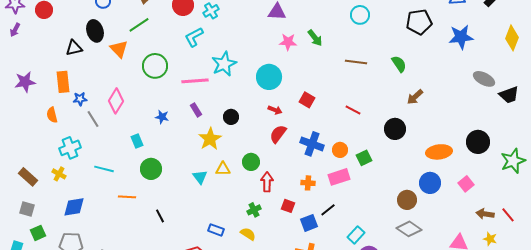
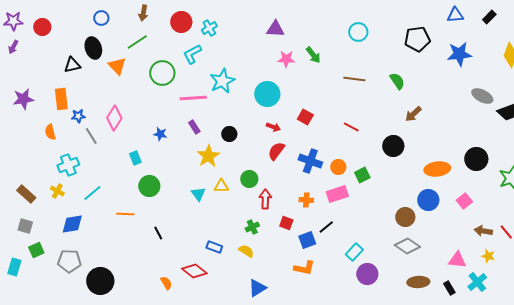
green circle: (155, 66) -> (162, 73), moved
cyan line: (104, 169) -> (92, 193), moved, turned -54

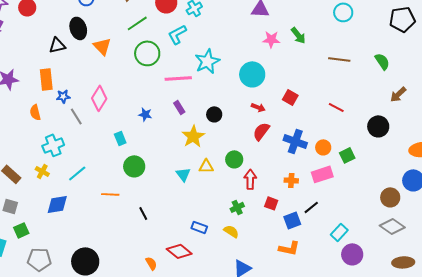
green line: (137, 42) -> (137, 23), moved
gray pentagon: (69, 261) -> (39, 259), moved

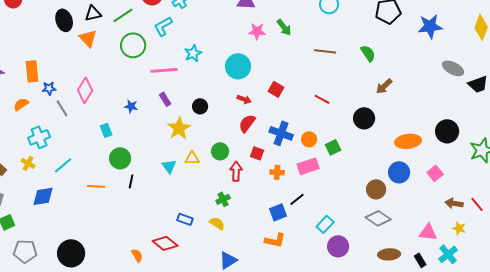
black triangle: (57, 45) -> (93, 13), moved
cyan star: (207, 61) -> (193, 53), size x0.7
orange semicircle: (35, 112) -> (21, 104), turned 70
red square: (271, 203) -> (257, 153), moved
black line: (143, 213) -> (131, 181), moved, turned 40

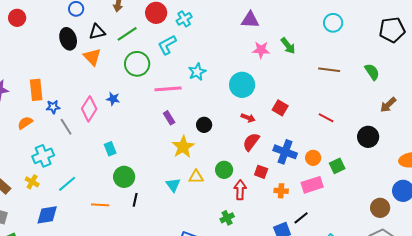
blue star: (131, 106) -> (113, 99), moved

